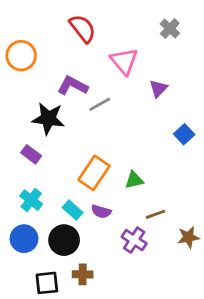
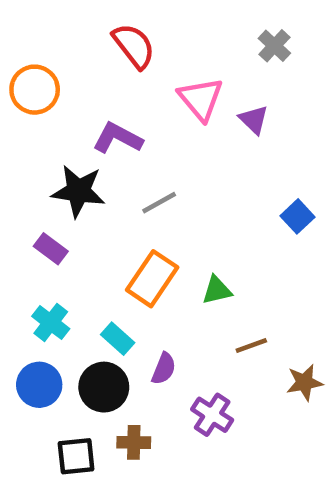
purple triangle: (158, 89) -> (254, 120), moved, turned -30
gray line: (100, 104) -> (159, 203), moved
purple semicircle: (101, 211) -> (164, 369), moved, turned -84
purple cross: (134, 240) -> (212, 415), moved

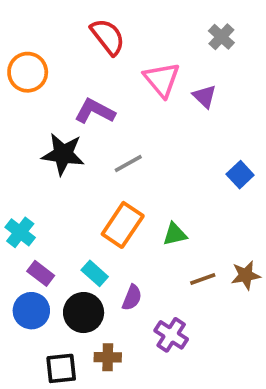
purple rectangle: (51, 249) -> (41, 273), moved
cyan cross: (51, 322) -> (20, 232), moved
brown star: (304, 382) -> (246, 275), moved

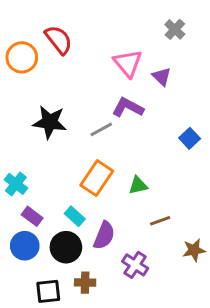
red semicircle: (108, 37) -> (59, 40), moved
purple L-shape: (95, 111) -> (128, 107), moved
brown star: (246, 275) -> (194, 250), moved
purple semicircle: (132, 298) -> (104, 235), size x1.4

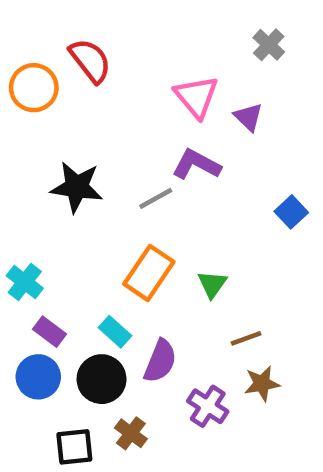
green triangle: (138, 185) -> (212, 284), turned -42
brown star: (194, 250) -> (262, 384), moved
brown cross: (85, 283) -> (131, 433), turned 36

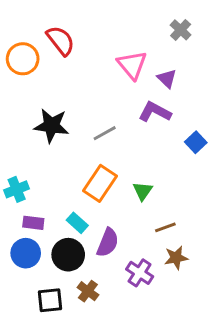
purple L-shape: (196, 164) -> (155, 112), moved
cyan cross: (25, 282) -> (17, 189), turned 30
purple rectangle: (50, 332) -> (33, 223), turned -30

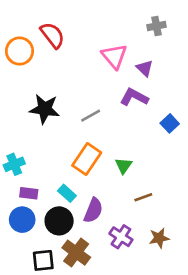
gray cross: (181, 30) -> (156, 26), turned 36
brown star: (176, 258) -> (159, 238), moved
brown cross: (88, 291) -> (76, 253), size x1.5

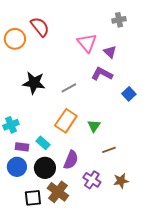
cyan rectangle: (67, 193) -> (43, 143), moved

